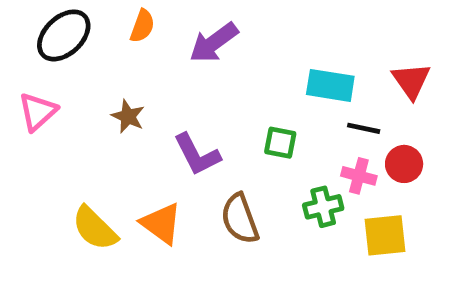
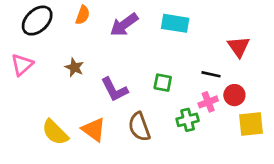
cyan rectangle: (330, 85) -> (175, 23), moved
pink cross: (359, 176) -> (208, 102), turned -36
yellow square: (385, 235) -> (251, 124), moved

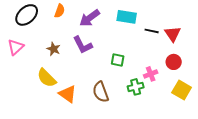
black line: (211, 74) -> (152, 31), moved
purple L-shape: (114, 90) -> (83, 45), moved
red circle: (234, 95) -> (174, 62), moved
yellow square: (251, 124) -> (182, 90), turned 36
yellow semicircle: (55, 132) -> (47, 78), moved

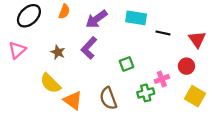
red triangle: (173, 34) -> (197, 39), moved
purple L-shape: (83, 45) -> (89, 48), turned 70
green square: (118, 60) -> (126, 64), turned -32

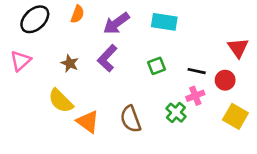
black line: (163, 33) -> (197, 71), moved
green square: (126, 64) -> (156, 66), moved
green cross: (146, 93) -> (176, 113), turned -35

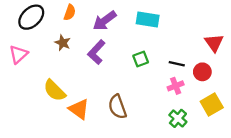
brown star: (70, 63) -> (63, 43), moved
green cross: (176, 113) -> (178, 118), moved
yellow square: (235, 116) -> (212, 104), turned 30

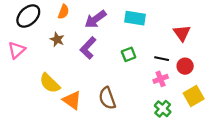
red triangle: (214, 43) -> (182, 33), moved

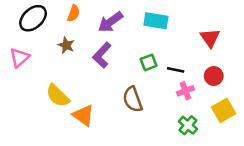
black line: (162, 59) -> (176, 70), moved
brown semicircle: (107, 98) -> (133, 99), moved

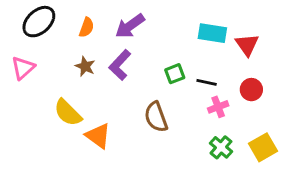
orange semicircle: (74, 13) -> (87, 27), moved
cyan rectangle: (156, 21) -> (212, 33), moved
brown star: (66, 45) -> (85, 66), moved
yellow square: (224, 110) -> (263, 147), moved

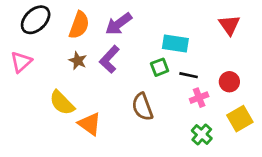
orange semicircle: (87, 27) -> (79, 25), size x1.5
cyan rectangle: (212, 33) -> (175, 43), moved
red triangle: (247, 45) -> (229, 25), moved
yellow square: (263, 147) -> (240, 119), moved

